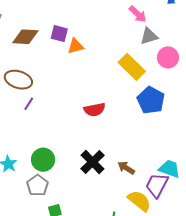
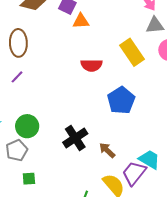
brown ellipse: (18, 80) -> (18, 43), turned 60
blue pentagon: (151, 100) -> (121, 100), moved
purple line: (29, 104) -> (17, 77), moved
red semicircle: (95, 110) -> (92, 65), moved

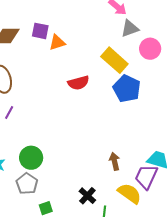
blue pentagon: (121, 100) -> (127, 89), moved
black cross: (75, 138) -> (87, 196), moved, size x0.7
brown arrow: (107, 150) -> (115, 161), turned 48

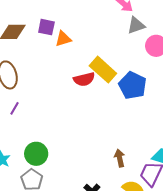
yellow rectangle: (114, 60) -> (103, 70), moved

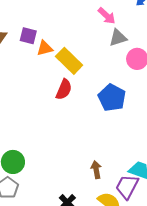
yellow rectangle: (103, 70) -> (69, 61), moved
red semicircle: (84, 79) -> (64, 89), turned -55

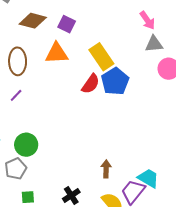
orange triangle: (45, 48) -> (57, 53), moved, size x1.4
blue pentagon: (112, 98) -> (115, 81), moved

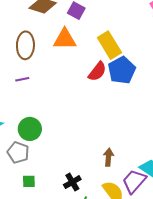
purple line: (16, 95) -> (22, 79), turned 32
gray pentagon: (16, 169) -> (18, 152), turned -30

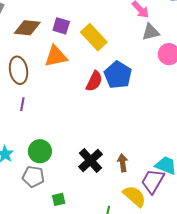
yellow rectangle: (109, 45) -> (94, 37), moved
purple line: (22, 79) -> (22, 104), turned -56
green square: (29, 181) -> (59, 199), moved
black cross: (72, 182) -> (91, 161), moved, size x1.4

